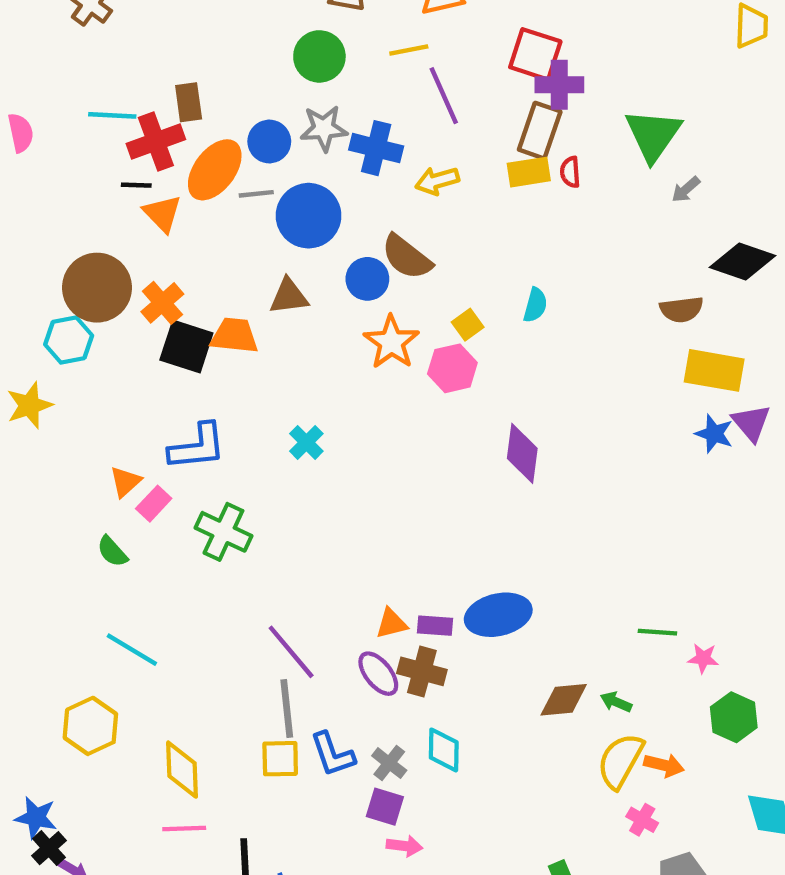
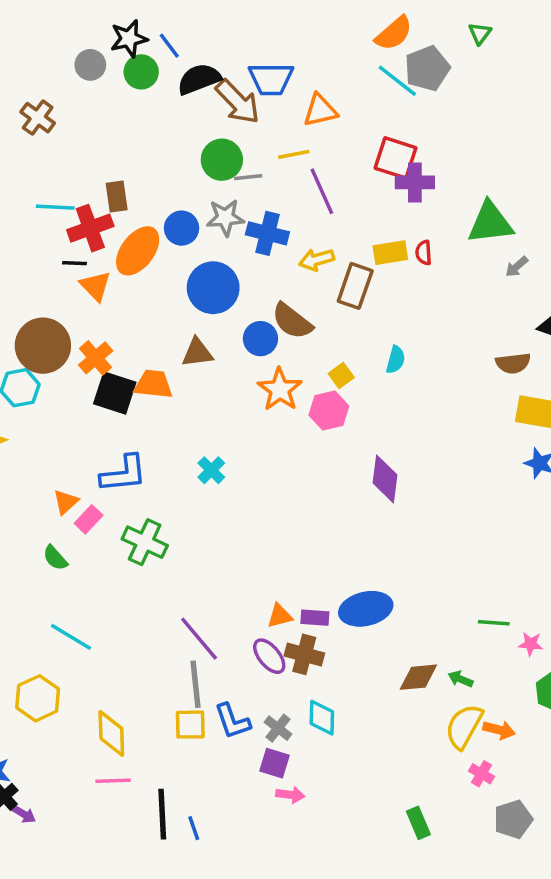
brown rectangle: (540, 131) -> (355, 286), moved
green triangle: (653, 135) -> (490, 223), turned 48
gray line: (256, 194) -> (248, 177), moved

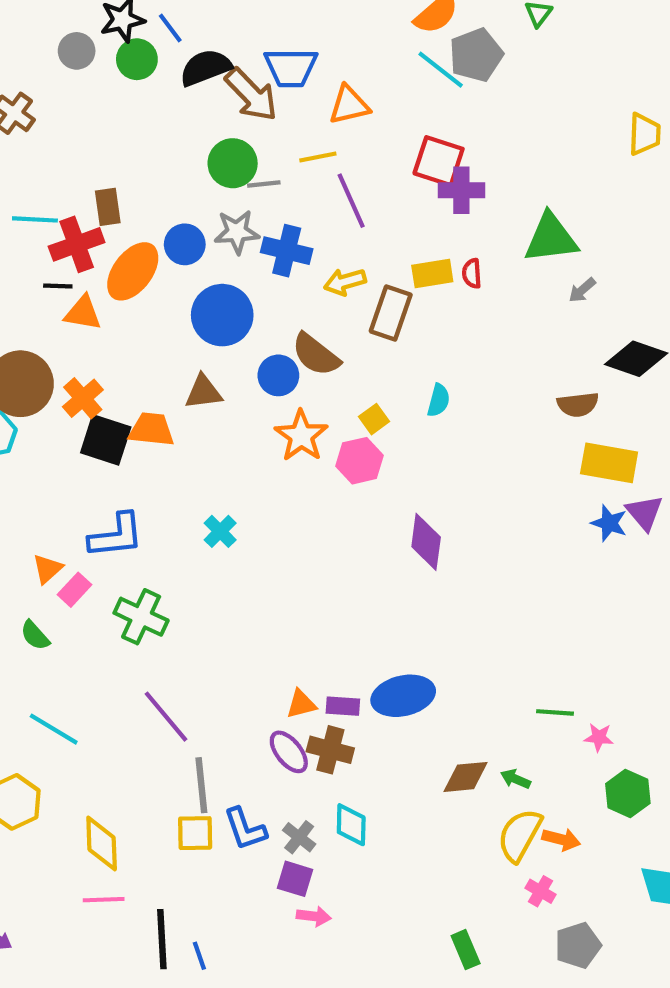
orange triangle: (96, 286) -> (83, 313), turned -36
purple line: (199, 639) -> (166, 717), moved

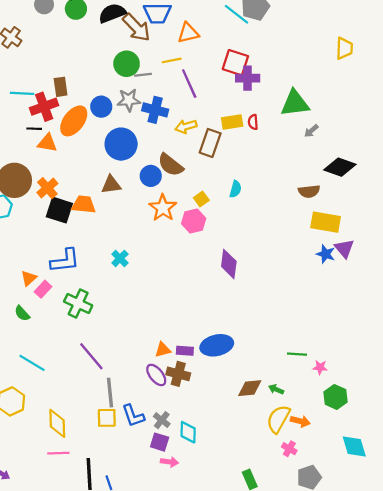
cyan diamond: (351, 825) -> (188, 432), moved

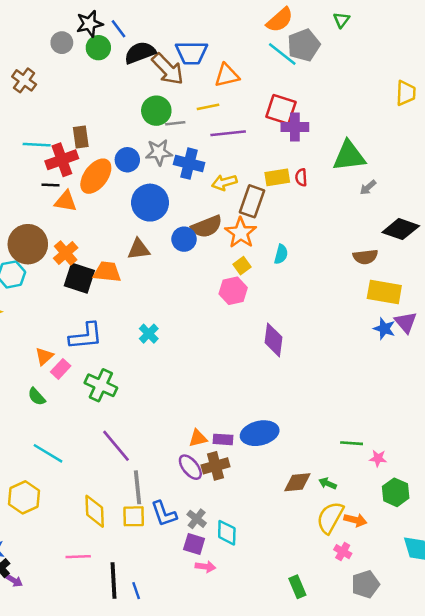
purple line: (189, 84) -> (228, 133), turned -72
brown semicircle: (171, 165) -> (207, 227), turned -60
orange star: (163, 208) -> (241, 233), moved
brown cross: (178, 374) -> (216, 466), turned -30
yellow diamond: (57, 423) -> (95, 511), moved

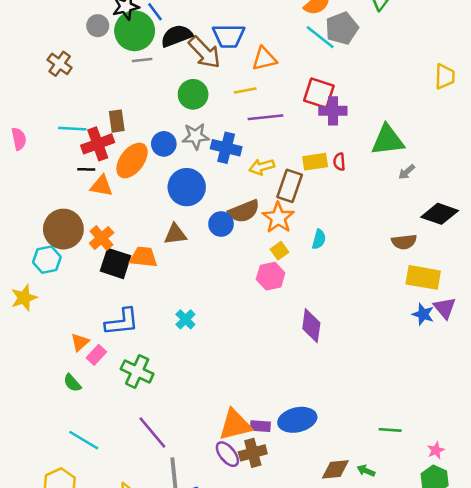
green circle: (98, 48) -> (135, 31), size x1.6
gray line: (175, 123) -> (142, 60), moved
orange triangle: (198, 438) -> (235, 425), size x1.8
pink star: (378, 458) -> (436, 450), moved, turned -30

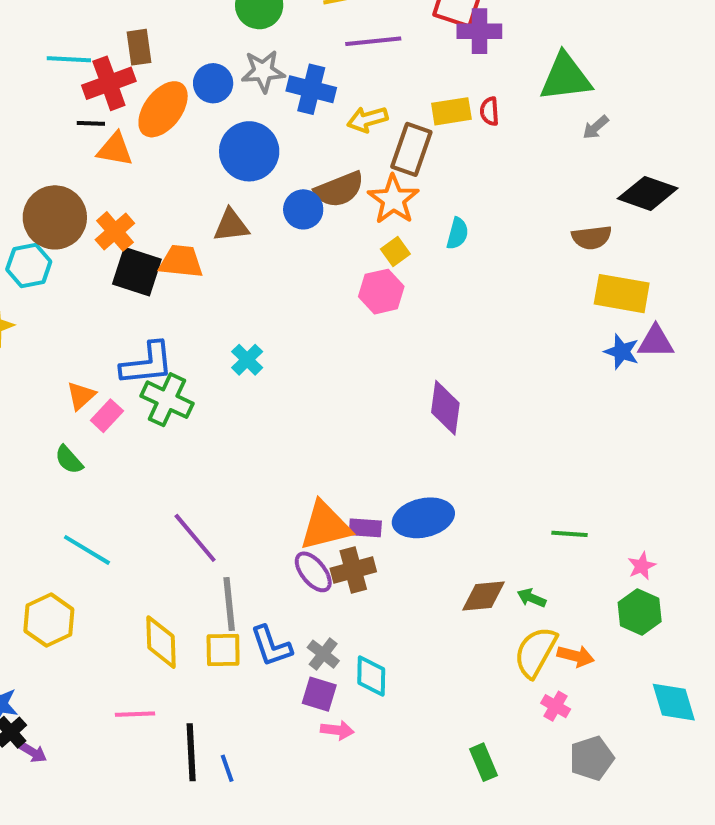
purple triangle: (445, 308) -> (656, 342), turned -50
purple diamond: (311, 326) -> (445, 408), moved
green cross: (137, 371) -> (167, 400), moved

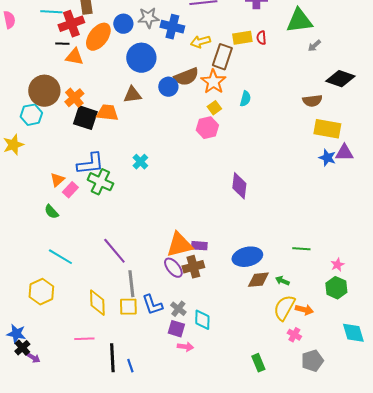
blue ellipse: (423, 518) -> (247, 257), moved

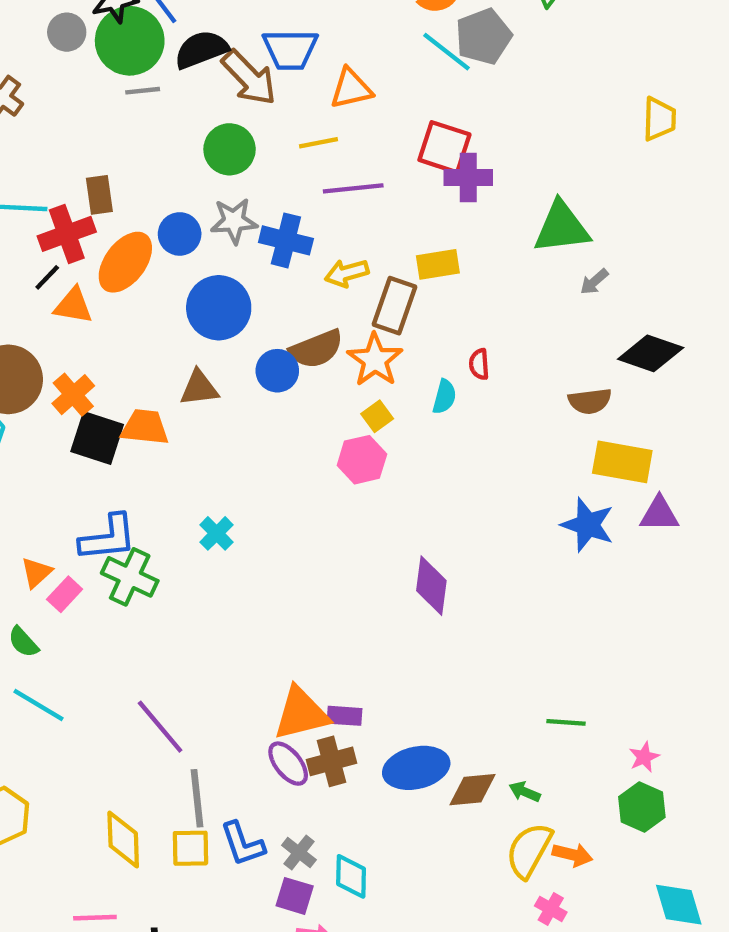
red semicircle: (261, 38) -> (479, 364), moved
black line: (62, 44) -> (47, 277), turned -48
blue star: (327, 158) -> (588, 525), moved, size x1.4
cyan line: (60, 257) -> (39, 705), moved
blue ellipse: (247, 257) -> (416, 768), moved

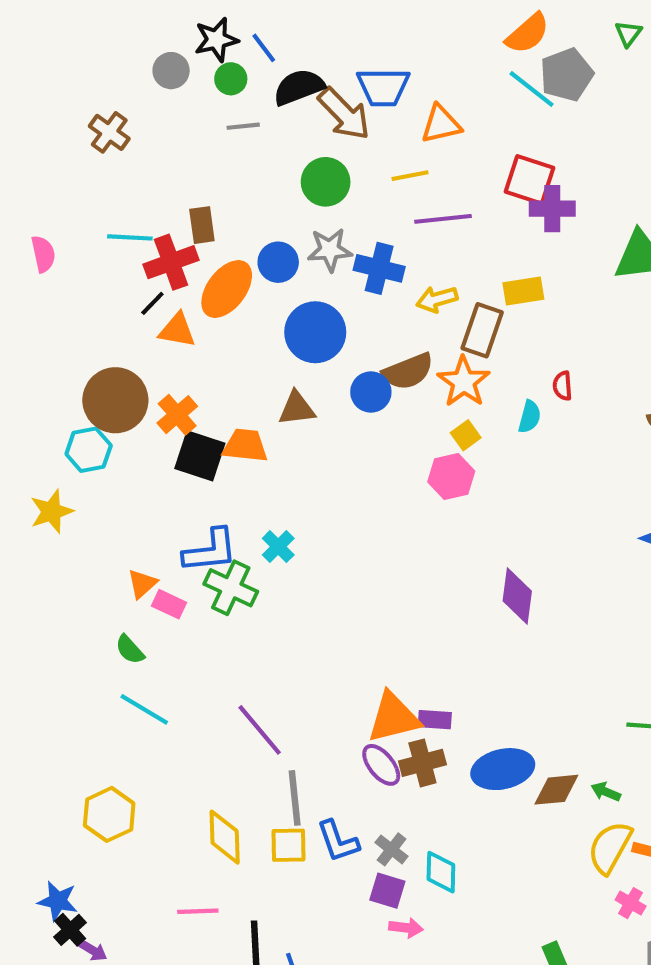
green circle: (130, 41) -> (231, 79), size x0.5
cyan cross: (217, 533) -> (278, 547), moved
pink rectangle: (65, 594) -> (169, 604), turned 72

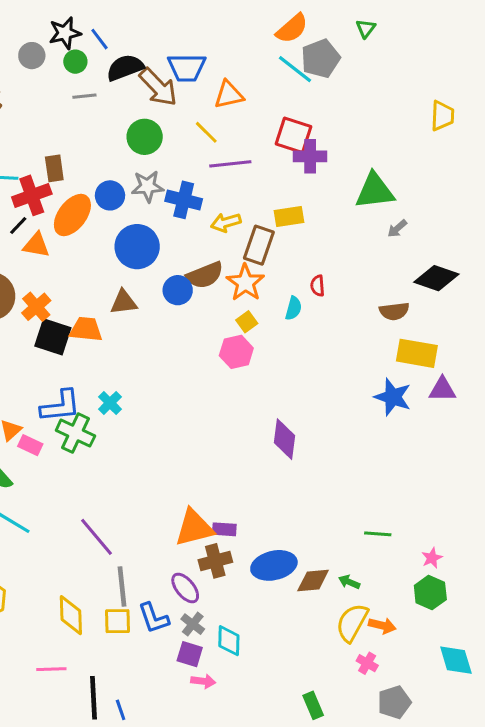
yellow line: (410, 176) -> (206, 132), turned 56
purple ellipse: (381, 765) -> (185, 588), moved

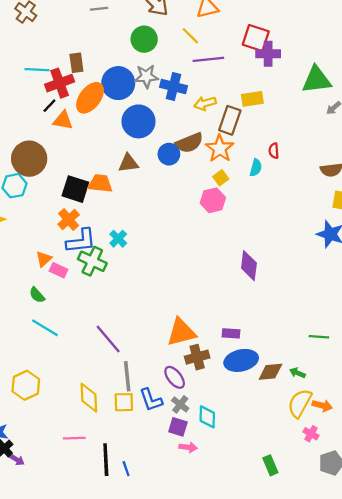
blue circle: (110, 195) -> (118, 83), size x1.5
orange cross: (36, 307) -> (69, 220), moved
purple rectangle: (224, 529) -> (231, 333), moved

